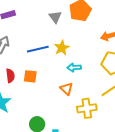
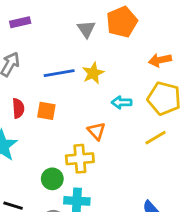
cyan arrow: (74, 68) -> (122, 102), moved
yellow cross: (87, 108) -> (80, 159), moved

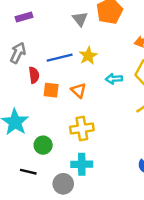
red semicircle: (18, 108) -> (34, 75), moved
orange triangle: (96, 131) -> (78, 90), moved
green circle: (52, 179) -> (43, 145), moved

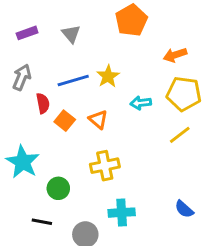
gray triangle: (80, 19) -> (71, 34), moved
orange square: (51, 90) -> (65, 121), turned 35
cyan cross: (82, 164) -> (122, 213), moved

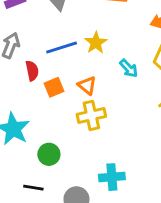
cyan arrow: (141, 103) -> (129, 68), turned -126
orange square: (65, 121) -> (54, 87), turned 30
yellow cross: (105, 166) -> (91, 115), moved

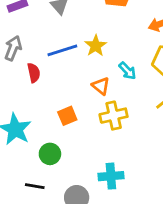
orange triangle: (87, 86) -> (101, 86), moved
orange square: (54, 87) -> (67, 116), moved
yellow cross: (91, 115) -> (114, 116), moved

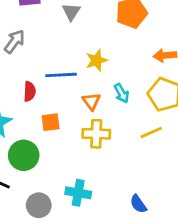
blue line: (62, 50) -> (61, 75), moved
red semicircle: (34, 73) -> (30, 91), moved
green circle: (50, 154) -> (24, 155), size x1.4

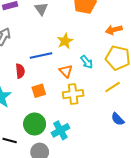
green circle: (24, 155) -> (35, 124), moved
cyan cross: (78, 193) -> (60, 130), moved, turned -30
blue semicircle: (138, 204) -> (118, 119), moved

